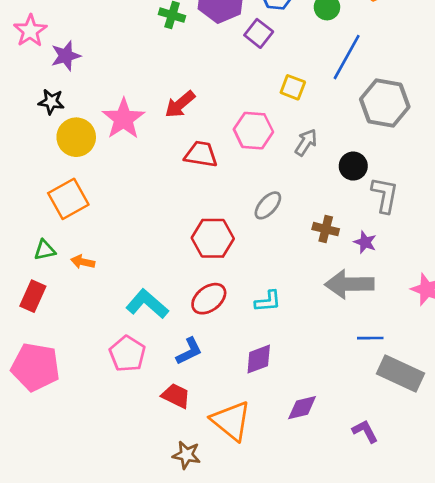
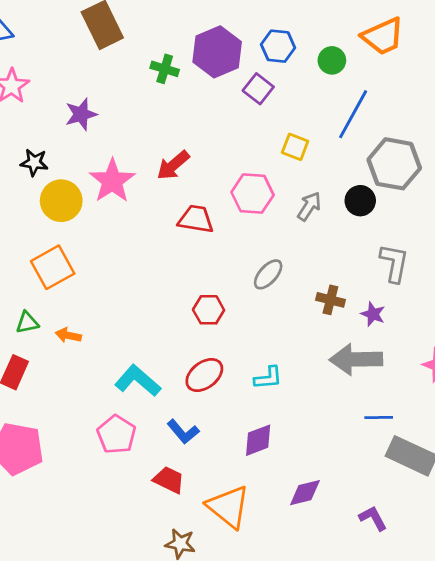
purple star: (66, 56) -> (81, 114), moved
black circle: (353, 166) -> (360, 201), moved
red hexagon: (213, 238) -> (209, 310), size x0.7
blue L-shape: (189, 351) -> (183, 432), turned 76

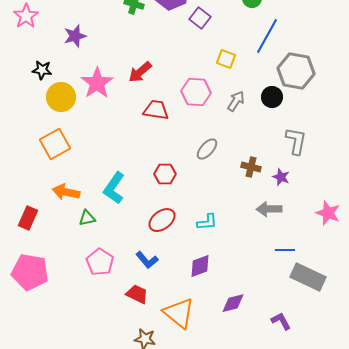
green triangle: (27, 323) -> (87, 218), moved
orange arrow: (68, 335) -> (66, 192), size x1.5
gray arrow: (356, 359) -> (269, 209), size x0.7
cyan L-shape: (138, 381) -> (114, 188), moved, turned -96

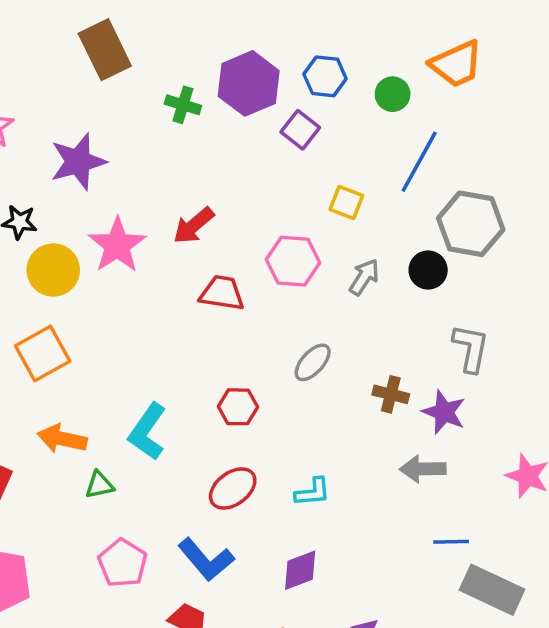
purple star: (75, 36) -> (78, 162), size x1.4
purple star: (281, 177) -> (444, 412), size x1.4
blue L-shape: (147, 260) -> (206, 560), size x1.4

